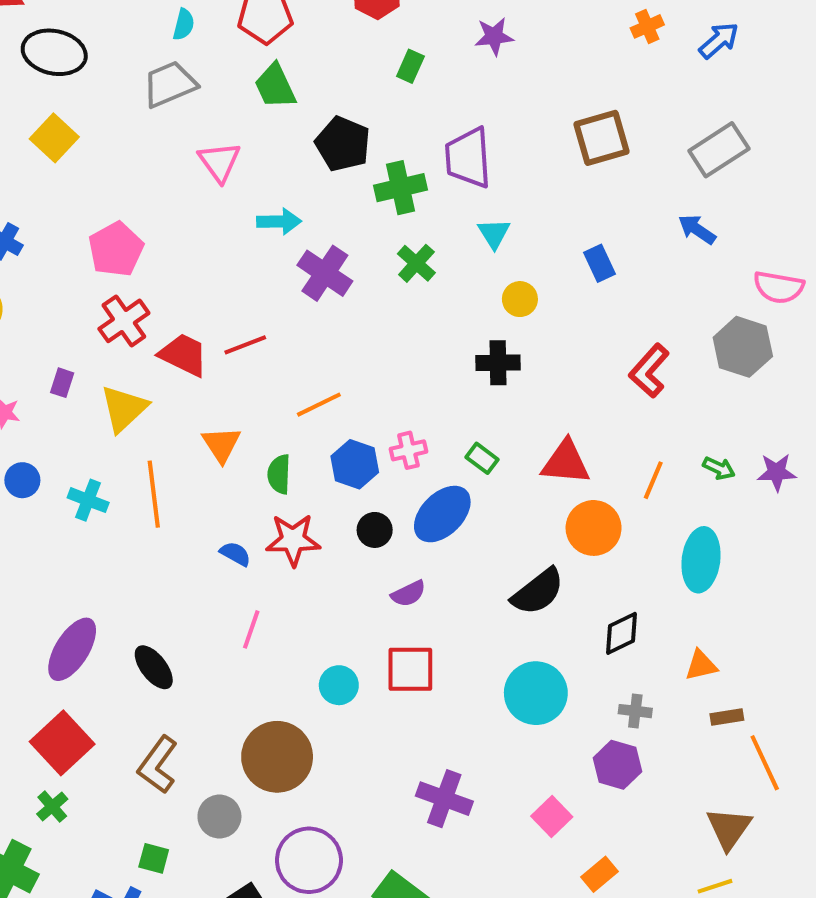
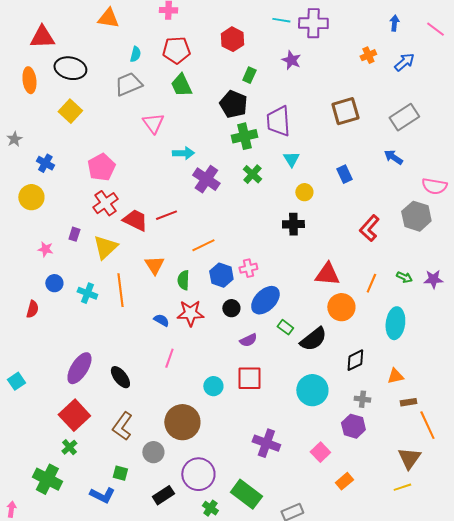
purple star: (494, 36) -> (291, 60), turned 30
black pentagon: (343, 144) -> (233, 104), moved
green rectangle: (482, 458) -> (285, 327), moved

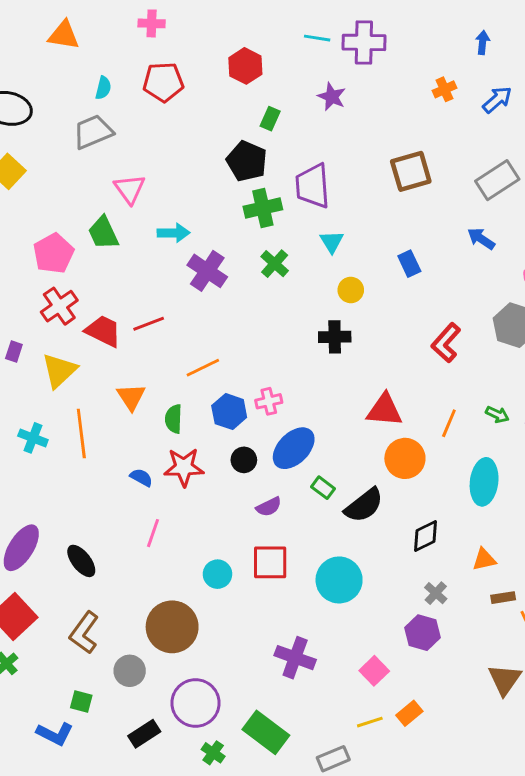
green trapezoid: (181, 85) -> (103, 233), moved
cyan circle: (312, 390) -> (339, 580), moved
gray cross: (362, 399) -> (436, 593), turned 35
yellow line: (402, 487) -> (370, 722), moved

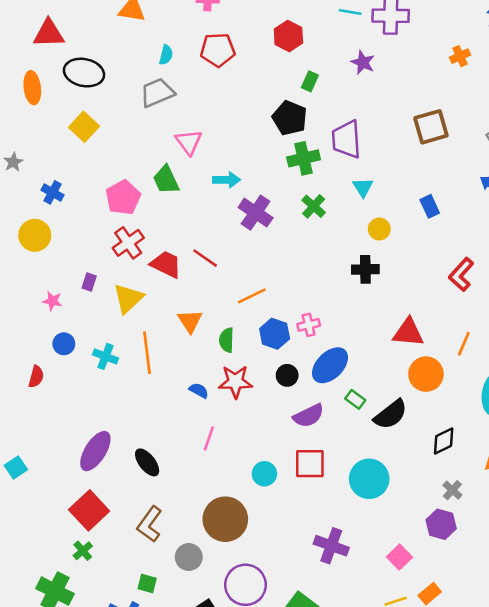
red line: (149, 324) -> (205, 258), turned 56
purple semicircle: (269, 507) -> (309, 416), size x1.4

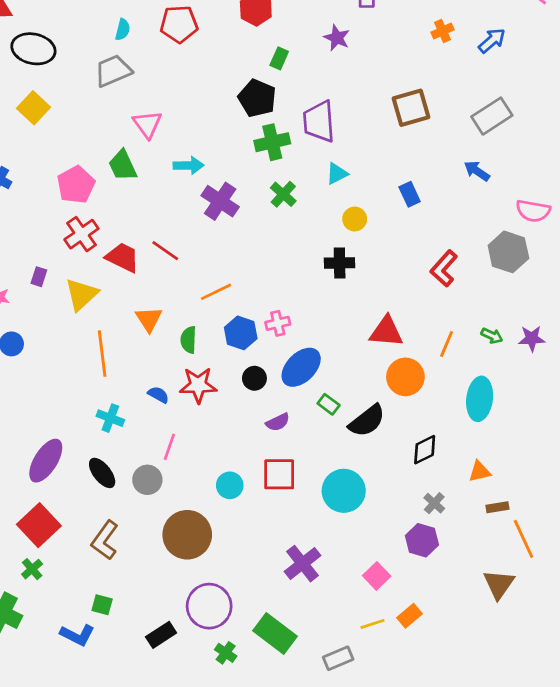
cyan triangle: (363, 187) -> (337, 174), turned 35
cyan cross: (105, 356) -> (110, 418), moved
purple semicircle: (309, 416) -> (278, 422), size x0.7
purple cross: (331, 546) -> (302, 564), turned 32
gray circle: (189, 557) -> (147, 480), moved

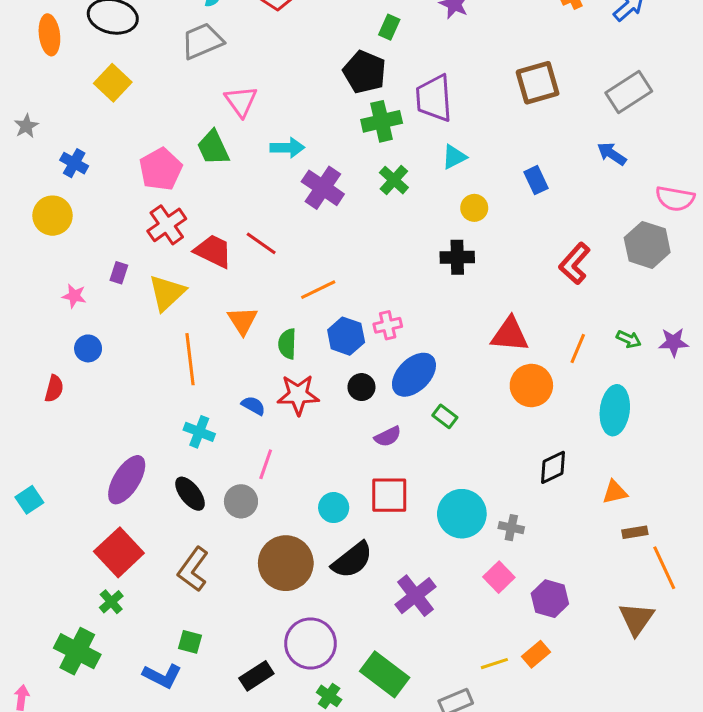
black semicircle: (367, 421) -> (352, 560), moved
gray cross: (434, 503) -> (511, 528), moved, turned -30
purple hexagon: (422, 540) -> (550, 599), moved
pink square: (377, 576) -> (499, 577), moved

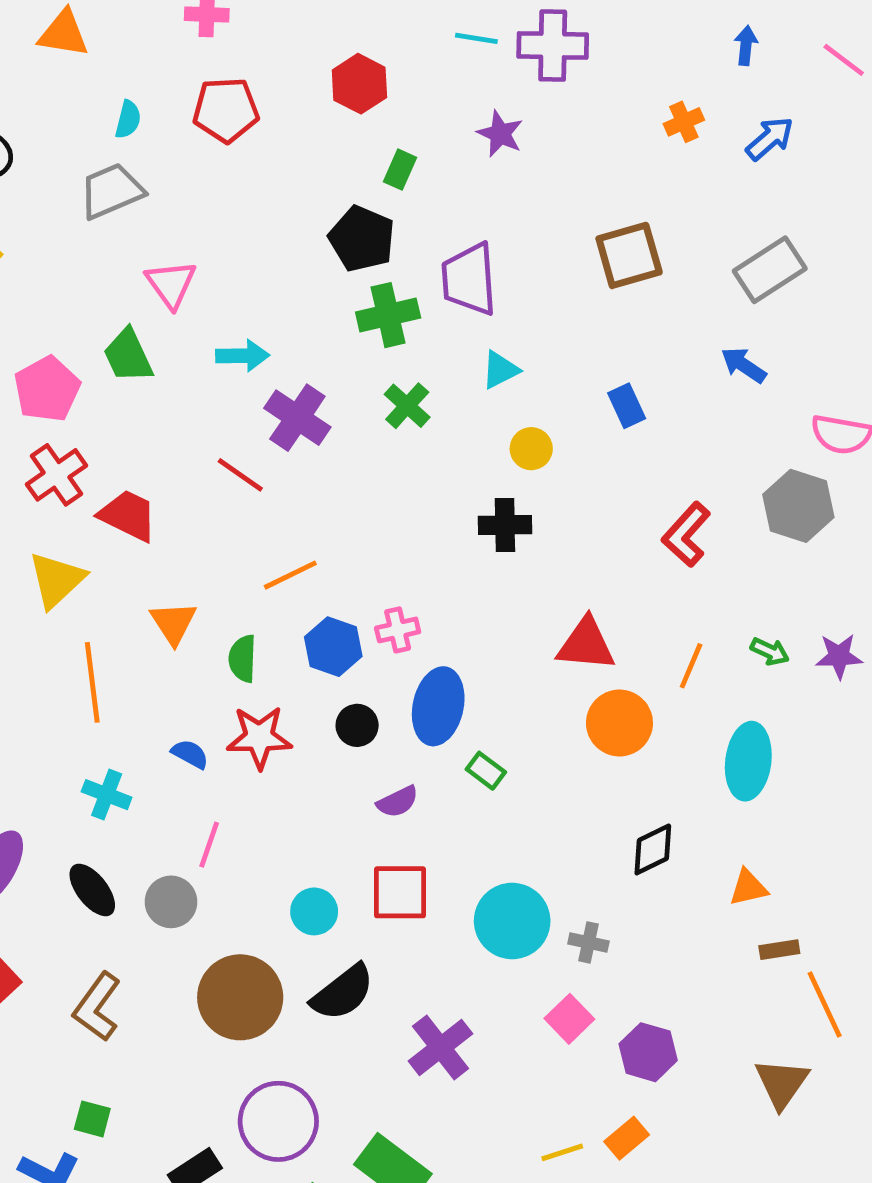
red line: (261, 243) -> (240, 475), moved
blue ellipse: (414, 375) -> (438, 706), turned -33

